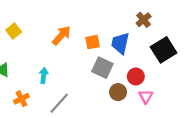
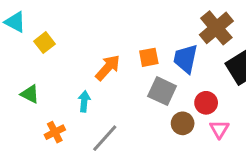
brown cross: (144, 20) -> (216, 28), size x1.6
orange arrow: (61, 35) -> (108, 68), moved

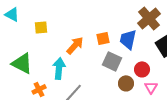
yellow square: (45, 43) -> (41, 27), moved, turned 32
green triangle: (30, 94) -> (22, 63), size x1.6
cyan arrow: (84, 101) -> (59, 68), size x1.5

